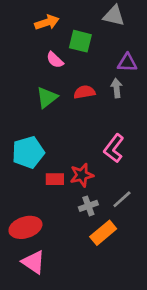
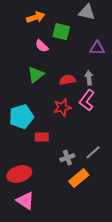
gray arrow: (117, 88) -> (89, 78), moved
red semicircle: (84, 92) -> (67, 80), moved
pink L-shape: (114, 148) -> (87, 100), moved
red star: (82, 175) -> (62, 107), moved

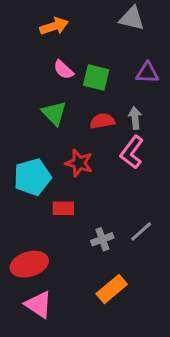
green square: (61, 32) -> (96, 77), moved
green triangle: (36, 75) -> (54, 113), turned -36
red star: (62, 107) -> (79, 163), moved, turned 30
orange rectangle: (79, 178) -> (112, 289), moved

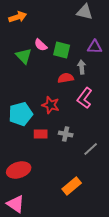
orange arrow: (54, 26) -> (18, 17), moved
green triangle: (54, 113) -> (24, 56), moved
gray arrow: (135, 118) -> (82, 67), moved
gray cross: (102, 239) -> (66, 134), moved, turned 32
pink triangle: (39, 305) -> (16, 204), moved

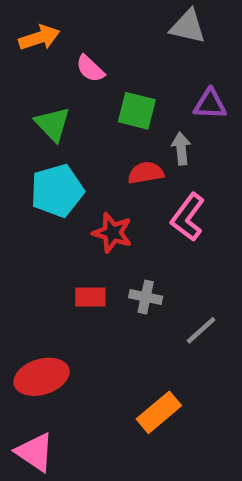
pink semicircle: (41, 45) -> (90, 69), moved
cyan pentagon: (21, 114) -> (57, 191), moved

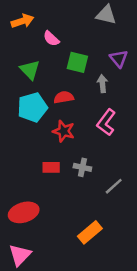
purple triangle: (210, 104) -> (119, 59), turned 48
red semicircle: (146, 173) -> (64, 97), moved
pink triangle: (35, 452) -> (20, 255), turned 40

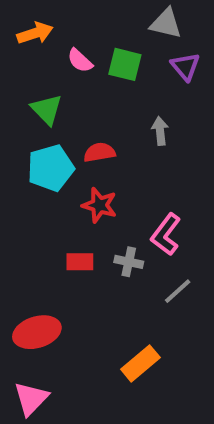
purple triangle: (119, 59) -> (185, 66), moved
green square: (77, 62) -> (125, 64), moved
pink L-shape: (106, 122) -> (166, 234), moved

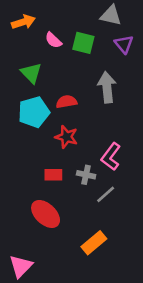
gray arrow: (160, 131) -> (107, 87), size x1.6
gray line: (178, 291) -> (106, 194), moved
red ellipse: (37, 332) -> (46, 214), moved, turned 60

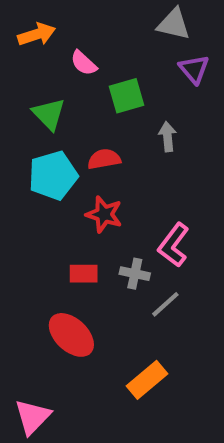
green square: (83, 43) -> (127, 96), moved, turned -30
gray arrow: (107, 87) -> (167, 137), size x0.6

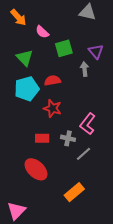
orange arrow: (37, 34) -> (18, 17), turned 66
purple triangle: (194, 69) -> (96, 52), moved

